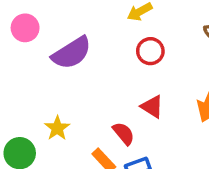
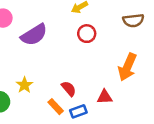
red triangle: (152, 107) -> (105, 97), moved, turned -35

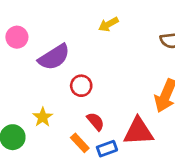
red circle: (87, 34) -> (81, 86), moved
red triangle: (105, 97) -> (138, 131), size x1.6

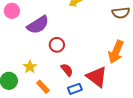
red triangle: (138, 131) -> (97, 77), turned 40
orange rectangle: (80, 143) -> (43, 87), moved

